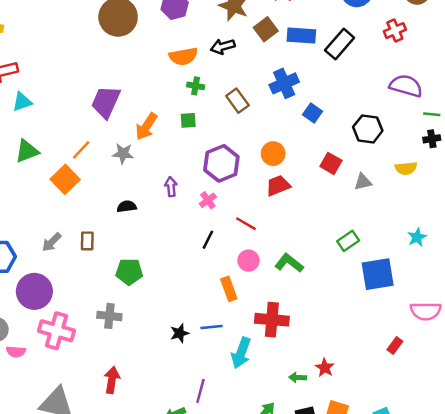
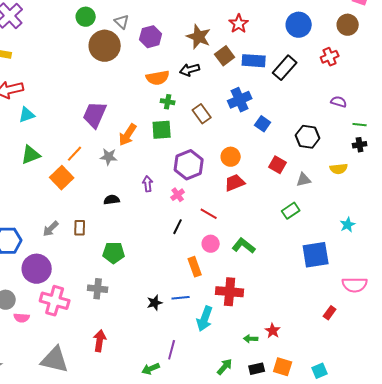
purple semicircle: (406, 86) -> (339, 102), size x0.6
green square: (188, 120) -> (162, 130), size x1.5
green rectangle: (348, 241) -> (291, 211), moved

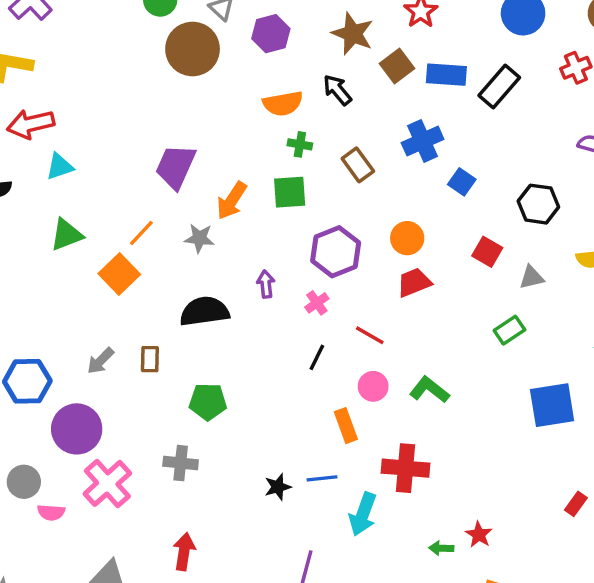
black arrow: (190, 70) -> (337, 90), turned 66
black semicircle: (112, 200) -> (204, 311), size x1.8
pink cross: (55, 301) -> (107, 483), turned 32

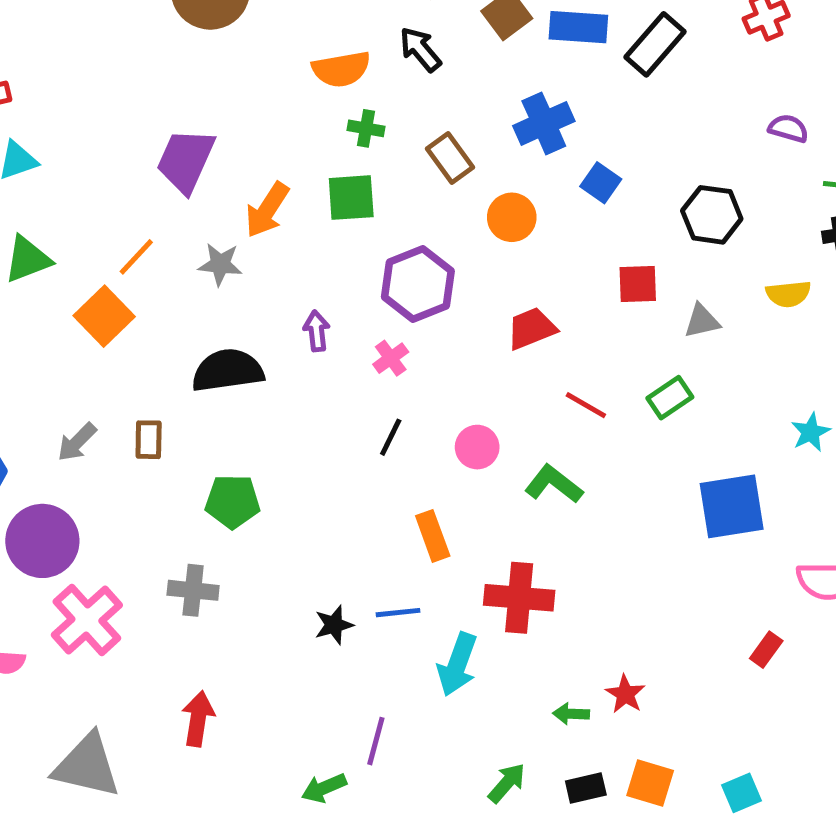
orange circle: (407, 238) -> (512, 217), moved
red square: (487, 252) -> (638, 284), turned -32
red line: (370, 335) -> (586, 405), moved
pink circle: (373, 386) -> (477, 447), moved

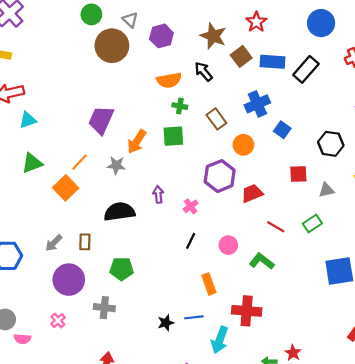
purple hexagon: (418, 284) -> (220, 176), moved
purple circle: (42, 541) -> (69, 280), moved
pink cross: (87, 620) -> (58, 321), size x0.5

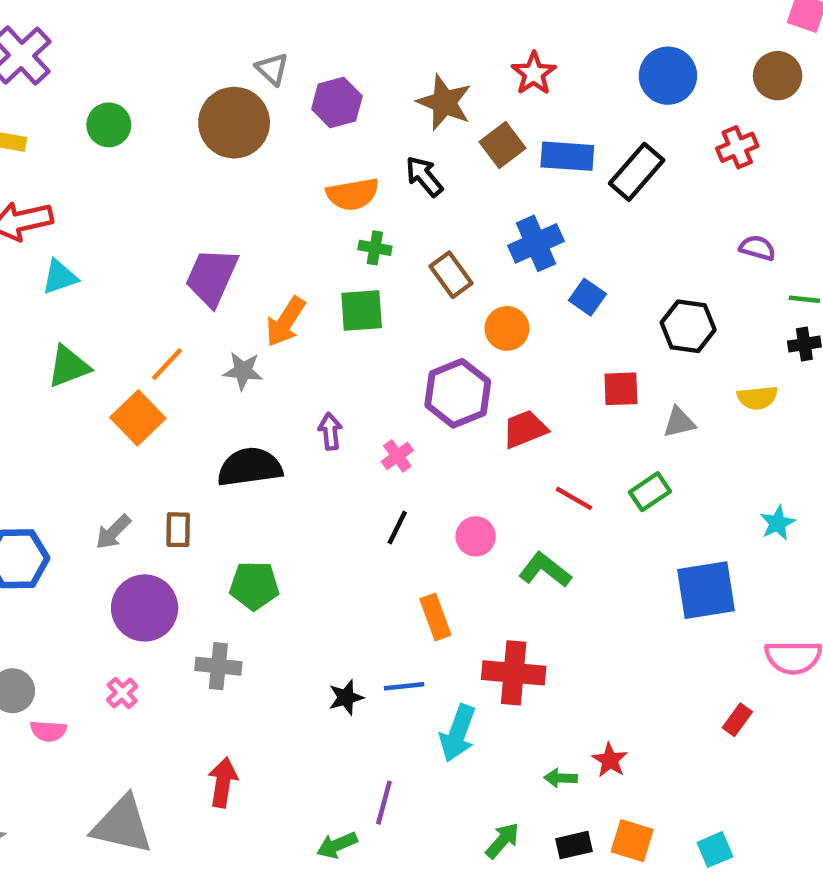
green circle: (91, 14) -> (109, 125), moved

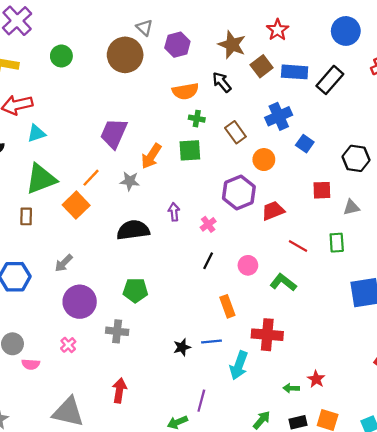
green triangle: (69, 366) -> (41, 179), size x1.4
green rectangle: (650, 492) -> (337, 243), turned -60
brown rectangle: (178, 530) -> (26, 216), moved

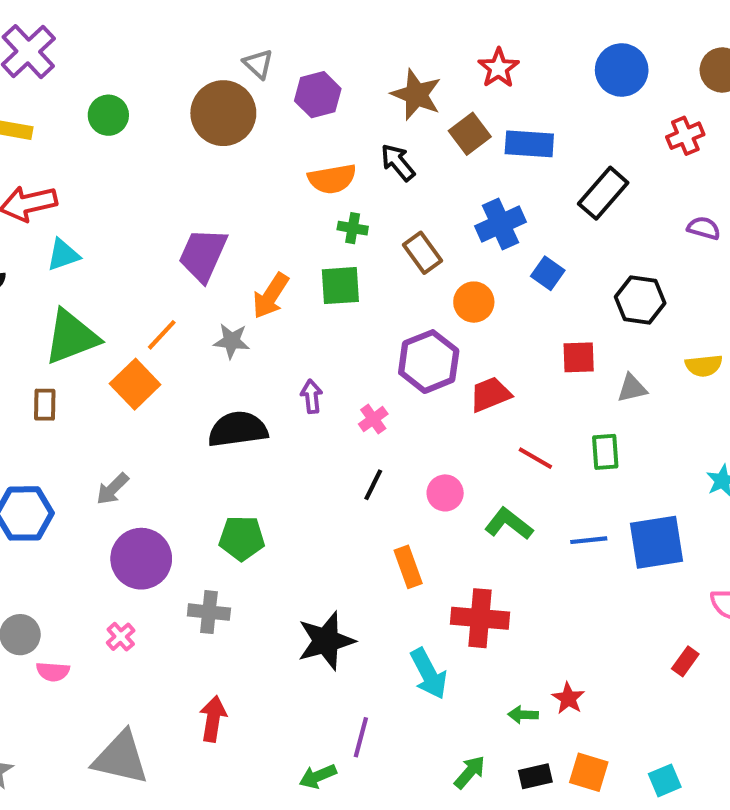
black rectangle: (330, 80) -> (603, 193), moved
blue line: (212, 342) -> (589, 540), moved
black star: (182, 347) -> (326, 641), size x1.8
cyan arrow: (239, 365) -> (429, 674), turned -48

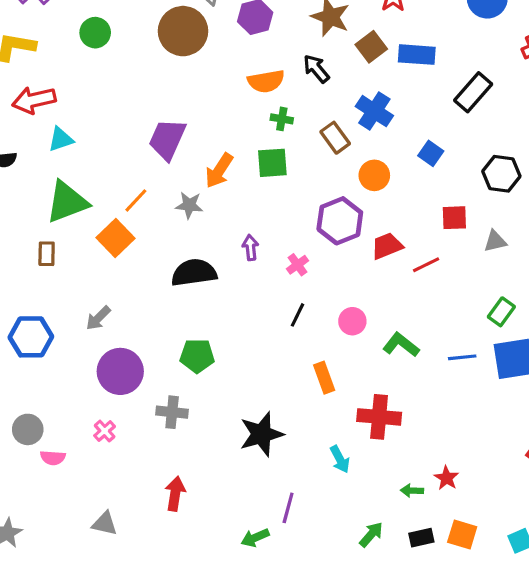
blue cross: (501, 224) -> (374, 111), moved, turned -33
green rectangle: (605, 452) -> (501, 312), moved, turned 40
red line: (535, 458) -> (426, 265), moved, turned -56
cyan arrow: (429, 674) -> (340, 459), size x0.7
gray triangle: (121, 758) -> (105, 524), size x0.6

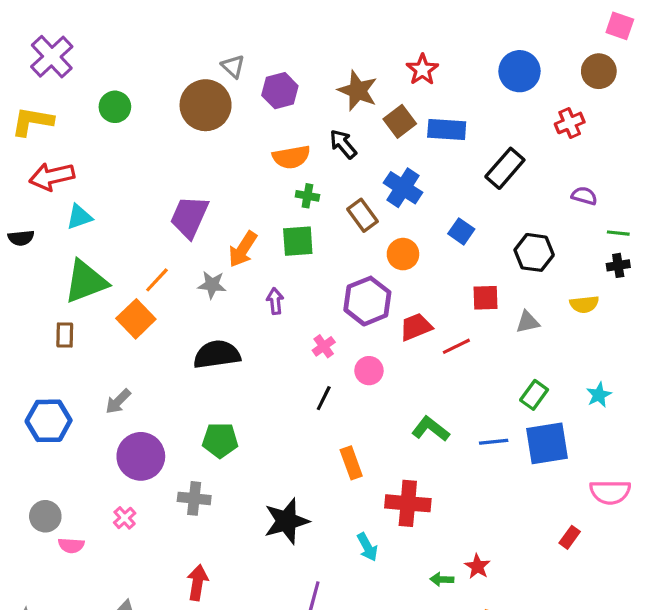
purple arrow: (250, 247) -> (275, 301), moved
pink circle: (352, 321) -> (369, 371), moved

